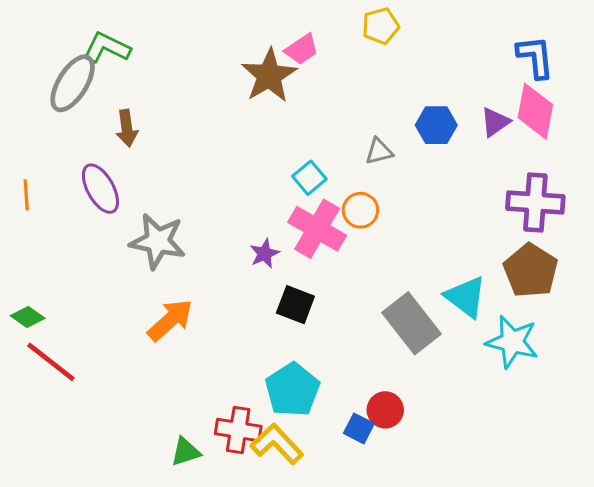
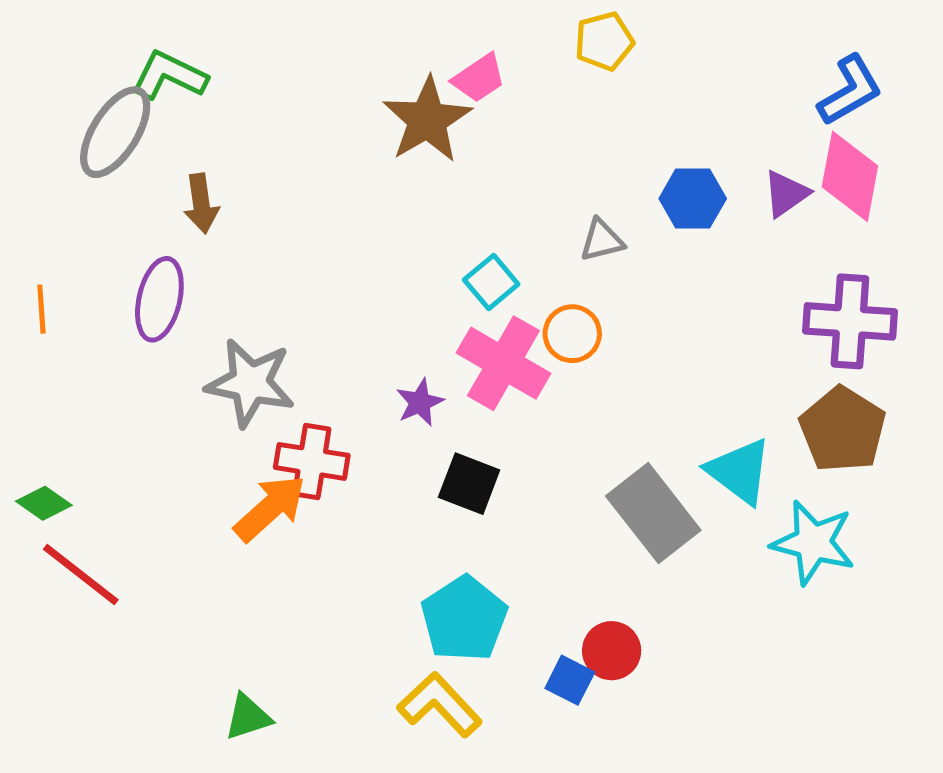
blue L-shape: (535, 57) -> (850, 90), turned 66
purple ellipse: (100, 189) -> (159, 299), turned 42
red cross: (238, 430) -> (312, 461), moved
green triangle: (186, 452) -> (248, 717), moved

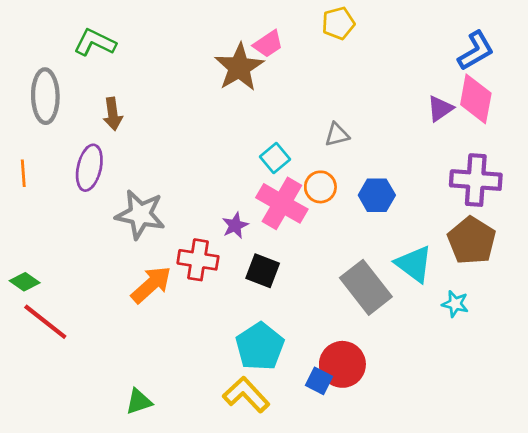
gray ellipse: (115, 132) -> (45, 96), moved, turned -33
blue hexagon: (693, 199) -> (377, 195), moved
red cross: (312, 461) -> (198, 260), moved
cyan star: (813, 543) -> (455, 304), size x0.6
red circle: (612, 651) -> (342, 364), size x1.4

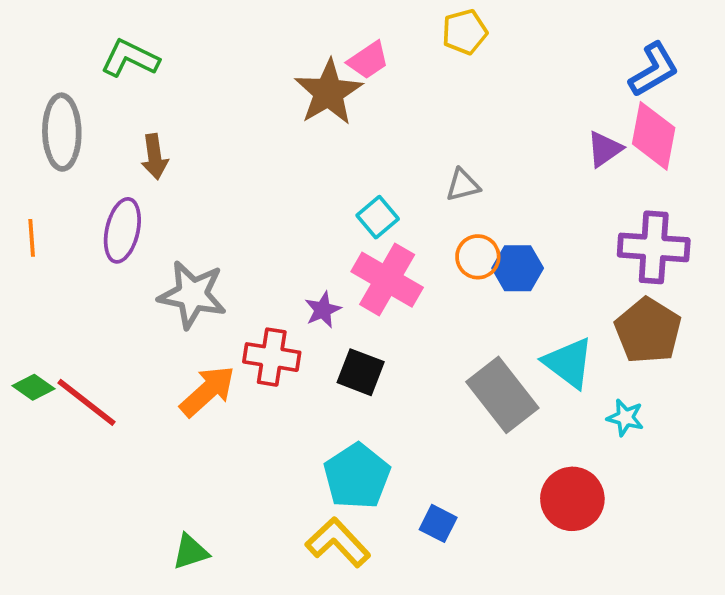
orange circle: (320, 187) -> (478, 257), moved
red line: (45, 322) -> (86, 402), moved
red circle: (342, 364) -> (572, 499), moved

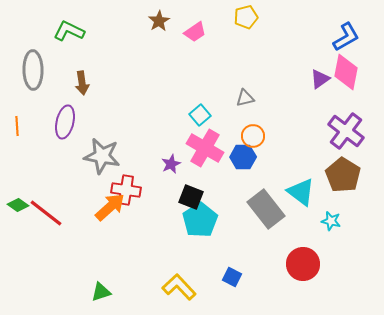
brown star: (328, 92) -> (159, 21), moved, size x0.6
purple cross: (654, 247) -> (346, 131), turned 33
blue hexagon: (518, 268) -> (243, 157), moved
red cross: (272, 357) -> (126, 190), moved
cyan pentagon: (357, 476) -> (200, 220), moved

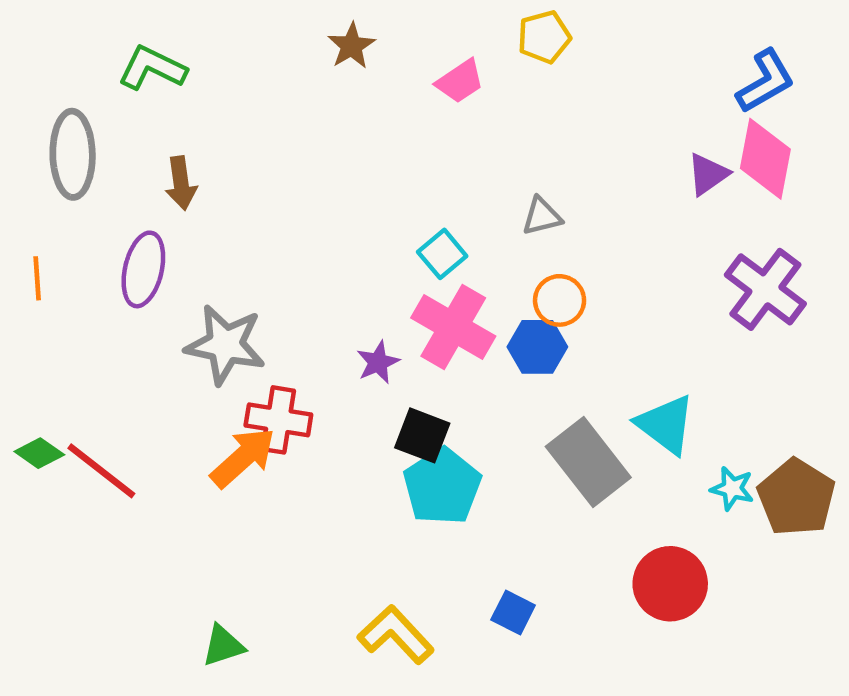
pink trapezoid: (195, 32) -> (460, 81), moved
brown pentagon: (343, 175) -> (796, 497), moved

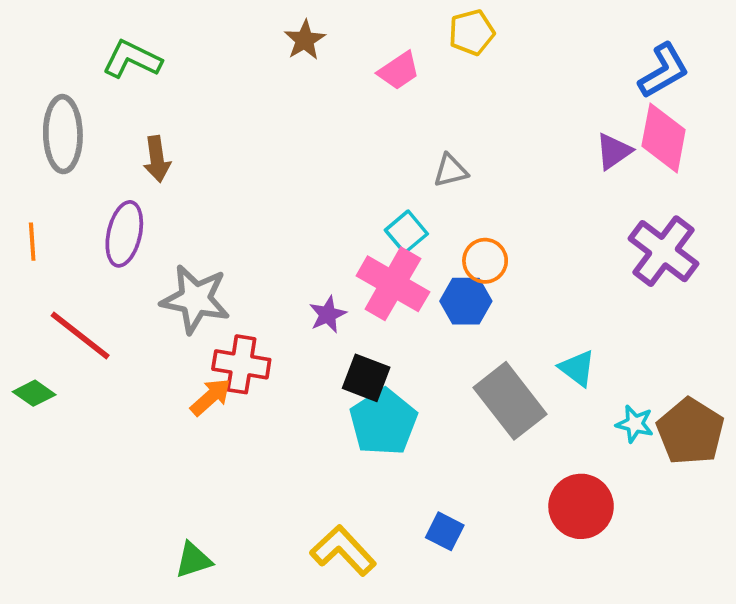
gray triangle: (542, 216) -> (451, 171), moved
cyan square: (442, 254) -> (406, 232), moved
cyan triangle: (666, 424) -> (577, 368), size x0.7
orange arrow: (243, 458) -> (211, 397), size x0.7
red line: (101, 471) -> (80, 336), moved

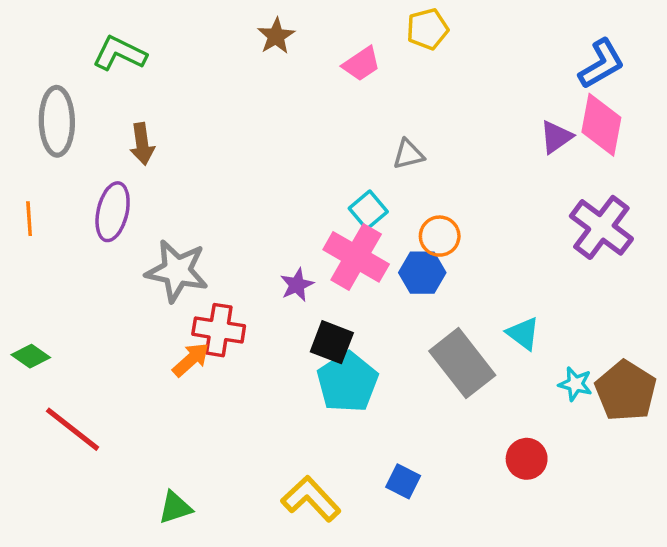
red line: (80, 336) -> (73, 429), moved
red circle: (581, 506) -> (527, 459), size x0.7

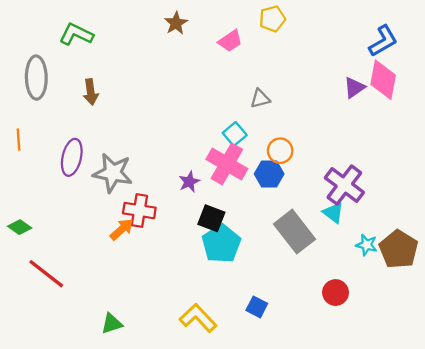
purple ellipse: (113, 212) -> (72, 157), moved
purple cross: (601, 227) -> (344, 185), moved

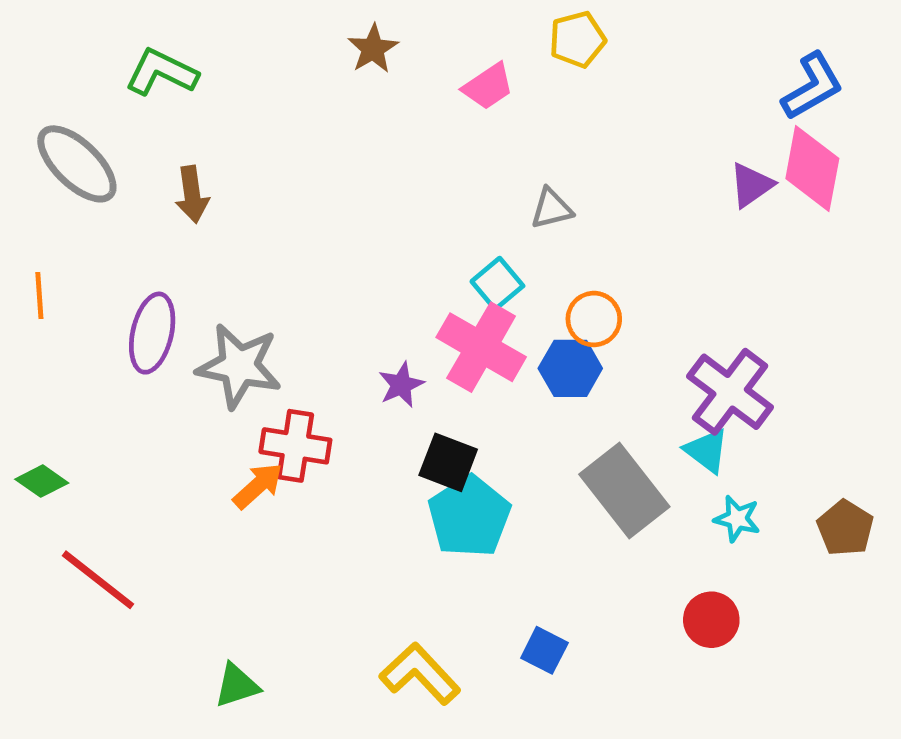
gray ellipse: (36, 78) -> (77, 164), turned -45
cyan star: (367, 245) -> (737, 519), moved
brown pentagon: (399, 249) -> (845, 528), size x0.7

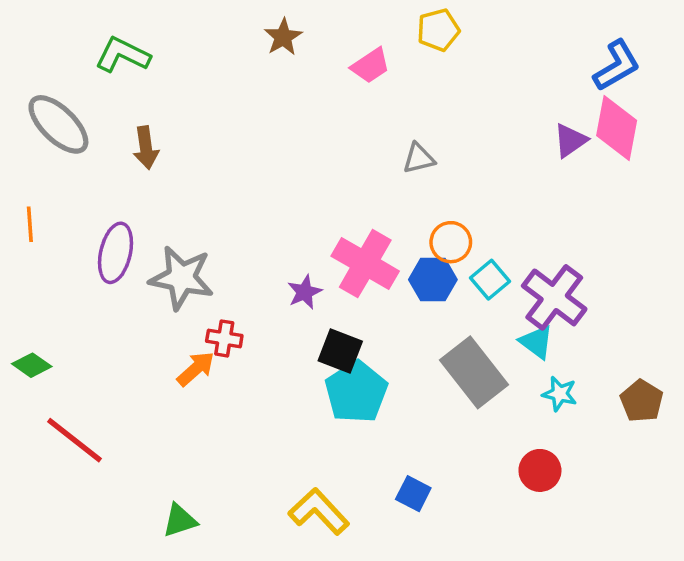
cyan square: (497, 284) -> (490, 280), moved
red cross: (295, 446) -> (224, 338), size x0.7

